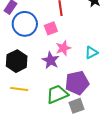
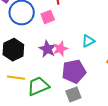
pink star: (63, 48) -> (60, 49), moved
green trapezoid: (57, 94) -> (38, 86), moved

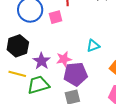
purple star: (47, 49) -> (42, 61), moved
pink star: (60, 49) -> (64, 59), moved

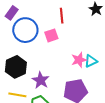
pink star: (64, 59) -> (79, 60), moved

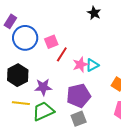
red line: (62, 16) -> (62, 54), moved, turned 42
purple star: (41, 80) -> (43, 87), turned -30

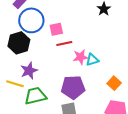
red line: (62, 54) -> (64, 44), turned 35
black hexagon: (18, 75) -> (19, 43), moved
purple star: (43, 87) -> (29, 71), moved, turned -30

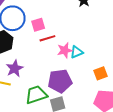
orange square: (114, 83) -> (100, 73), turned 32
green trapezoid: (35, 96) -> (36, 95), moved

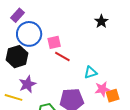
red line: (47, 38) -> (62, 57), turned 42
pink star: (65, 50) -> (102, 89), moved

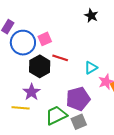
pink square: (54, 42) -> (45, 39), moved
black hexagon: (17, 57) -> (40, 66), moved

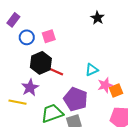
blue circle: (23, 43) -> (27, 37), size x0.6
red line: (60, 58) -> (56, 71), moved
purple pentagon: (78, 99) -> (76, 99), turned 30

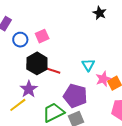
black star: (97, 18) -> (100, 13), moved
cyan triangle: (92, 70) -> (88, 65), turned -32
yellow line: (17, 102) -> (18, 105), turned -42

